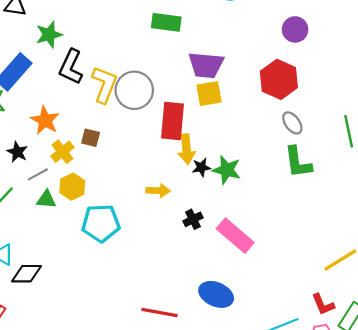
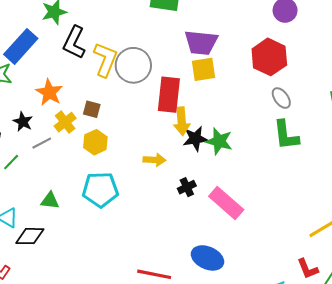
black star: (201, 167) -> (195, 139), size x1.4
yellow hexagon: (72, 187) -> (95, 142), moved
green triangle: (46, 199) -> (50, 201), moved

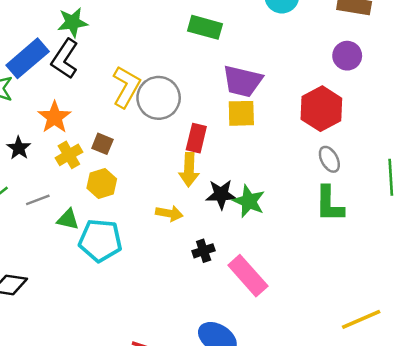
black L-shape: (74, 43) -> (65, 59), moved
red rectangle: (169, 95) -> (196, 138), size x0.7
yellow arrow: (182, 121) -> (189, 170), moved
gray line: (42, 143) -> (38, 200), moved
green triangle: (50, 201) -> (68, 219), moved

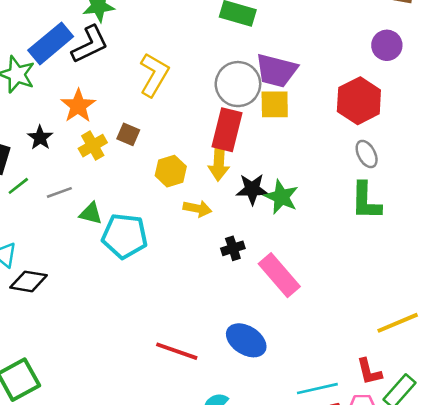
black L-shape: (65, 59) -> (90, 44), turned -150
gray circle: (159, 98) -> (238, 84), moved
red rectangle: (196, 138) -> (227, 130), size x1.4
yellow hexagon: (102, 183) -> (171, 171), moved

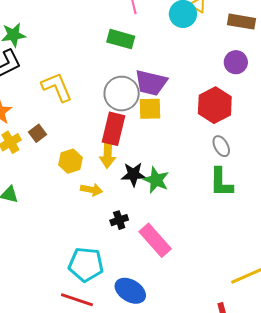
yellow L-shape: (154, 75) -> (57, 87), turned -52
brown square: (128, 134) -> (38, 133), turned 30
cyan pentagon: (125, 236) -> (86, 265), moved

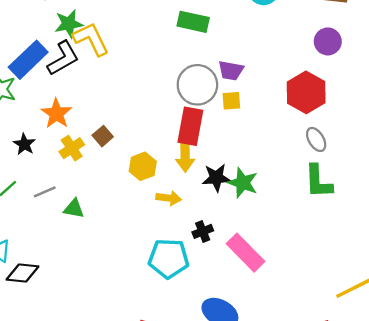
purple trapezoid: (151, 83) -> (231, 71), size x0.7
yellow L-shape: (57, 87) -> (91, 39), moved
yellow square: (150, 109) -> (231, 101), size x0.7
cyan pentagon: (86, 265) -> (169, 258), moved

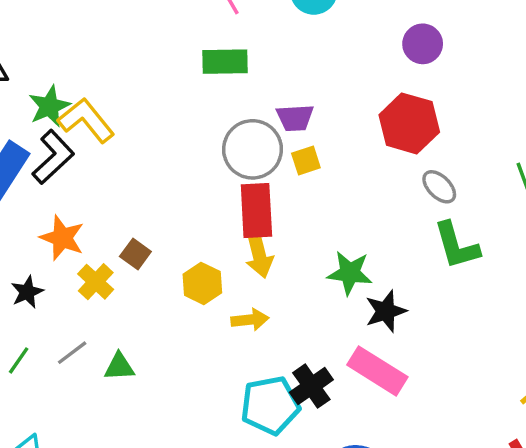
black star: (24, 144) -> (27, 292), turned 30
black star: (216, 178) -> (386, 311), moved
black cross: (203, 231) -> (311, 386), moved, size x1.4

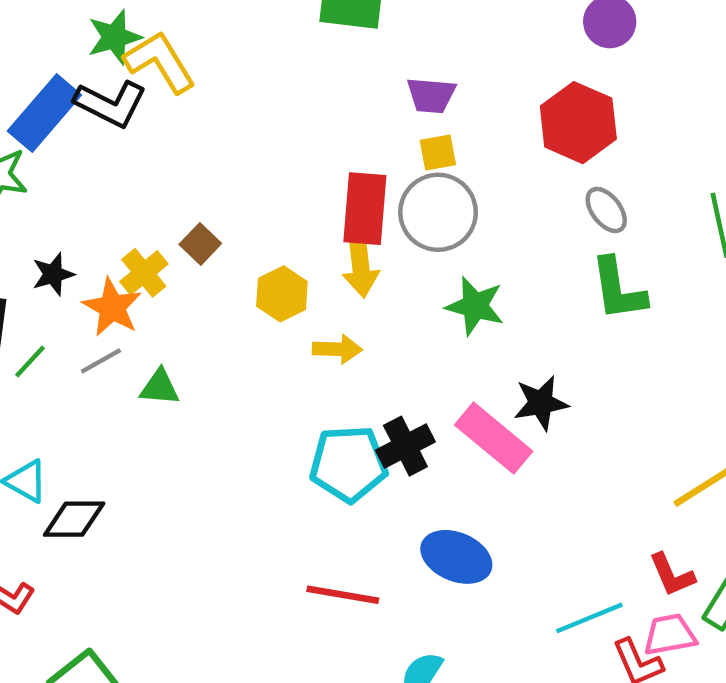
gray circle: (252, 149) -> (438, 212), moved
black L-shape: (53, 157) -> (110, 104), turned 62
orange star: (62, 238) -> (112, 307), moved
black star: (386, 311) -> (541, 403), moved

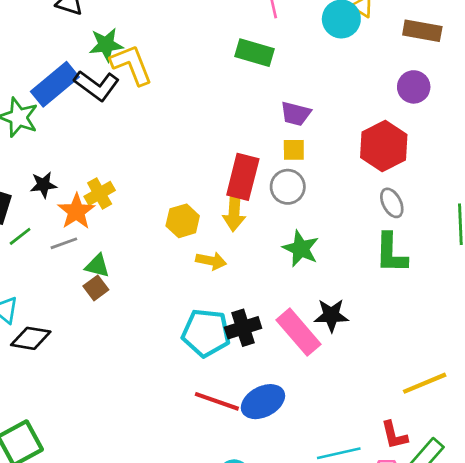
gray circle: (438, 212) -> (288, 187), size x0.7
brown square: (200, 244) -> (96, 288), moved
blue ellipse: (456, 557) -> (263, 402), turned -60
red line: (343, 595) -> (217, 401), moved

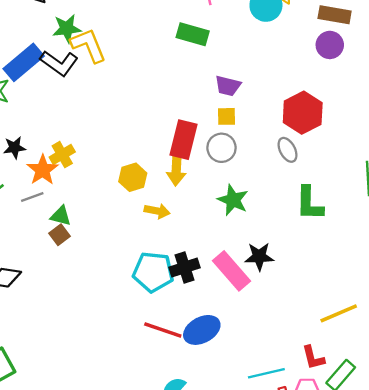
purple circle: (414, 87) -> (330, 45), moved
gray ellipse: (392, 203) -> (287, 150), moved

